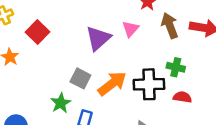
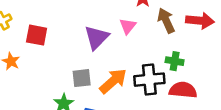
red square: (38, 32) -> (37, 35), turned -30
gray square: (80, 78) -> (82, 78), turned -30
red semicircle: (182, 97) -> (183, 90), size x1.5

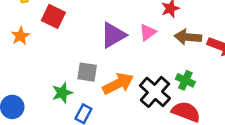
brown arrow: (166, 21) -> (188, 37), turned -75
black cross: (149, 80) -> (155, 92), turned 32

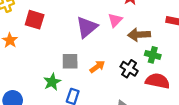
brown arrow: (188, 37) -> (139, 35), moved
orange arrow: (118, 84) -> (97, 67), size x0.6
black cross: (155, 92) -> (129, 69), size x0.7

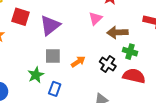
purple triangle: (87, 27) -> (50, 25), moved

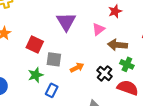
red square: (21, 17) -> (35, 45), moved
purple triangle: (50, 25) -> (66, 22), moved, turned -30

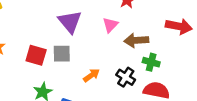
gray square: (54, 59) -> (62, 54), moved

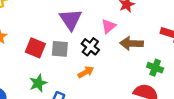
green cross: (151, 62) -> (155, 68), moved
black cross: (126, 77) -> (90, 47), moved

